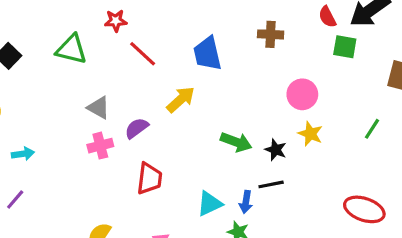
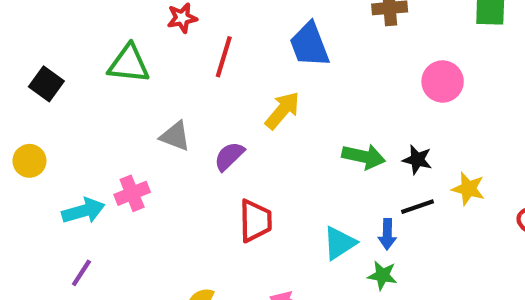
red line: (143, 54) -> (224, 57), turned 72
yellow star: (310, 134) -> (468, 189), moved
pink cross: (100, 146) -> (132, 193), moved
cyan arrow: (23, 154) -> (83, 211), size x1.4

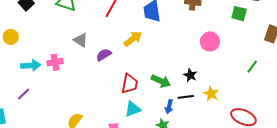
green arrow: (364, 157) -> (161, 81), moved
red trapezoid: (255, 221) -> (130, 84), moved
cyan triangle: (339, 243) -> (133, 109), moved

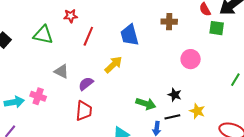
pink cross: (55, 62) -> (38, 96), turned 35
red trapezoid: (130, 84) -> (84, 111), moved

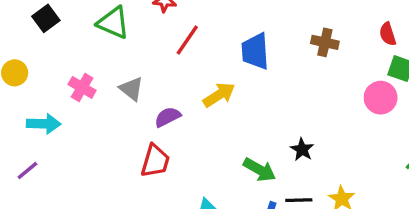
pink circle: (191, 59) -> (381, 98), moved
black star: (175, 95) -> (302, 149), moved
pink cross: (38, 96) -> (82, 87), moved

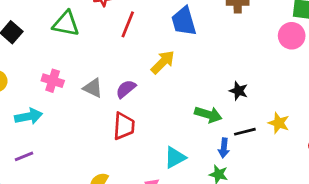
gray triangle: (131, 89) -> (93, 88), moved
purple line: (27, 170) -> (24, 156), turned 30

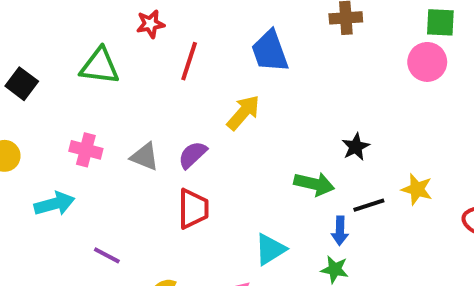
black star: (238, 91) -> (356, 147), turned 30
purple line: (24, 156) -> (107, 255), moved, turned 54

